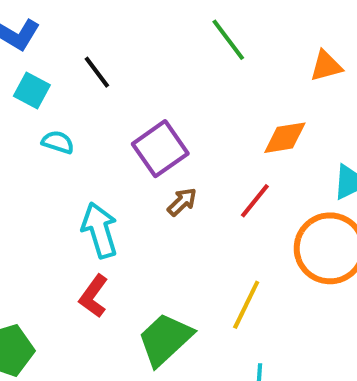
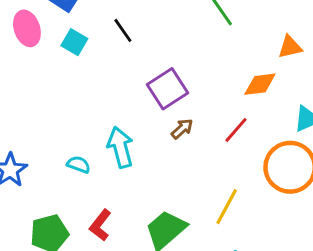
orange triangle: (326, 66) -> (290, 47), moved
cyan semicircle: (58, 142) -> (79, 165), moved
red L-shape: (94, 296) -> (100, 225), moved

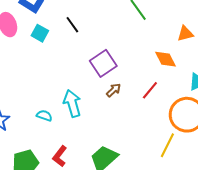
orange diamond: (260, 84) -> (165, 59), turned 70
yellow line: (227, 207) -> (167, 145), moved

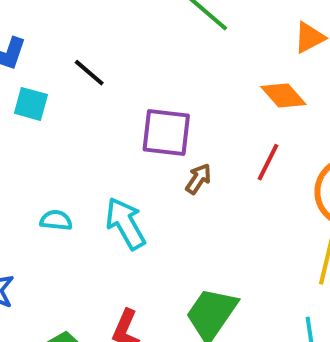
purple square: (103, 63) -> (166, 132), turned -36
cyan semicircle: (44, 116) -> (56, 220), moved

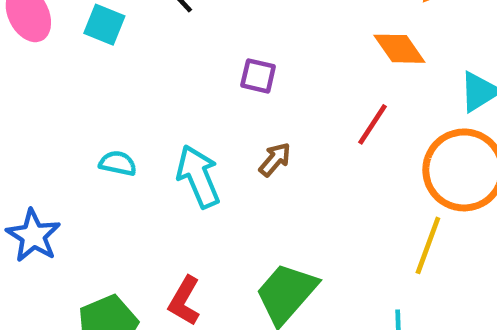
purple square: (166, 132) -> (258, 76), size x0.6
brown arrow: (198, 179) -> (275, 159), moved

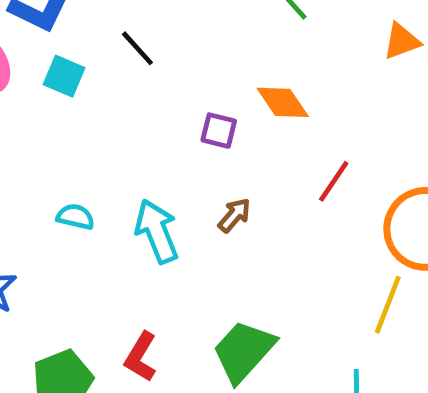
orange diamond: (399, 49) -> (283, 102), moved

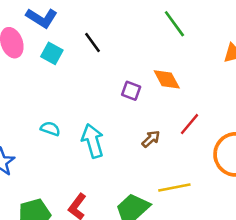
brown arrow: (234, 215) -> (151, 139), moved
yellow line: (388, 305) -> (174, 187), moved, turned 52

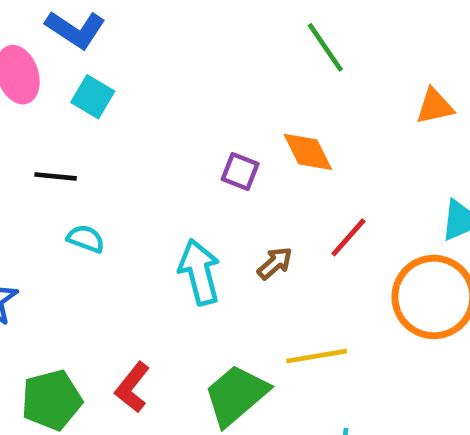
black line: (92, 43) -> (56, 176), moved, turned -50
cyan arrow: (93, 141) -> (199, 272), moved

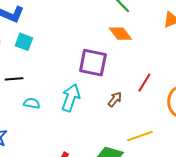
orange diamond: (308, 152) -> (120, 34), moved
purple square: (240, 171) -> (93, 63), size x1.8
cyan arrow: (199, 272) -> (71, 98), moved, turned 44

